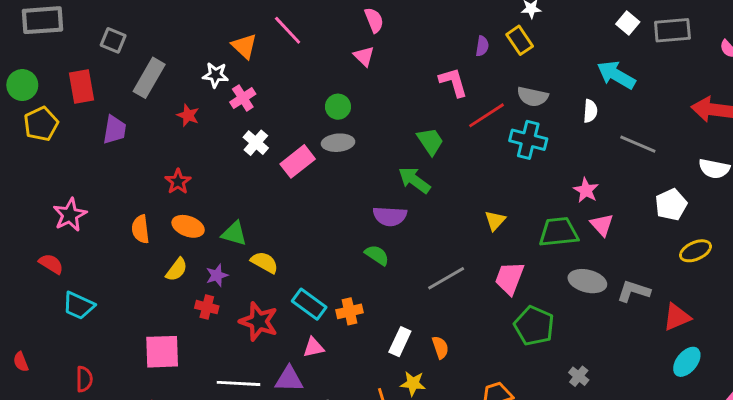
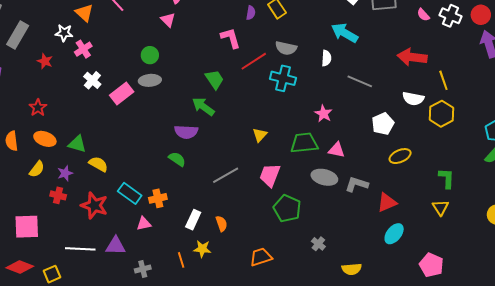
pink triangle: (602, 225) -> (337, 150), moved, turned -36
pink triangle: (313, 347) -> (144, 224), moved

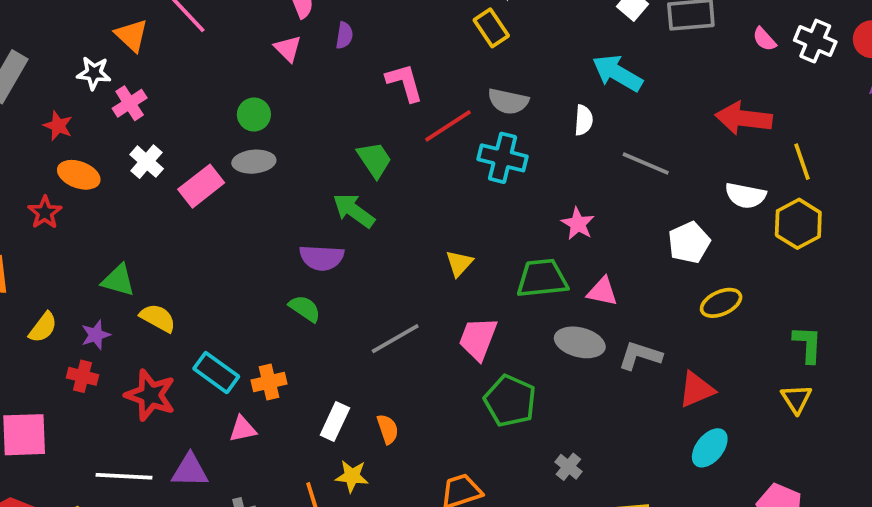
purple semicircle: (251, 13) -> (344, 35), moved
orange ellipse: (45, 139) -> (79, 175), moved

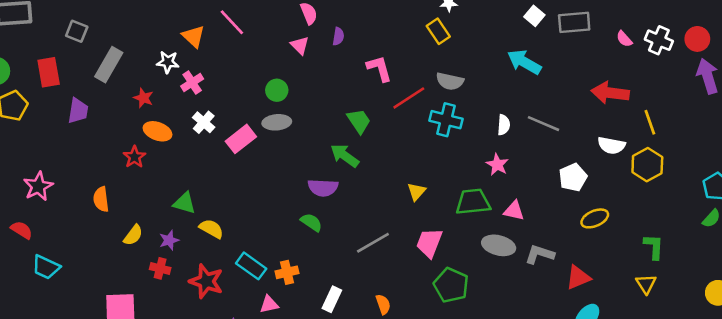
white semicircle: (584, 120) -> (504, 125), moved
orange semicircle: (388, 429) -> (383, 304), moved

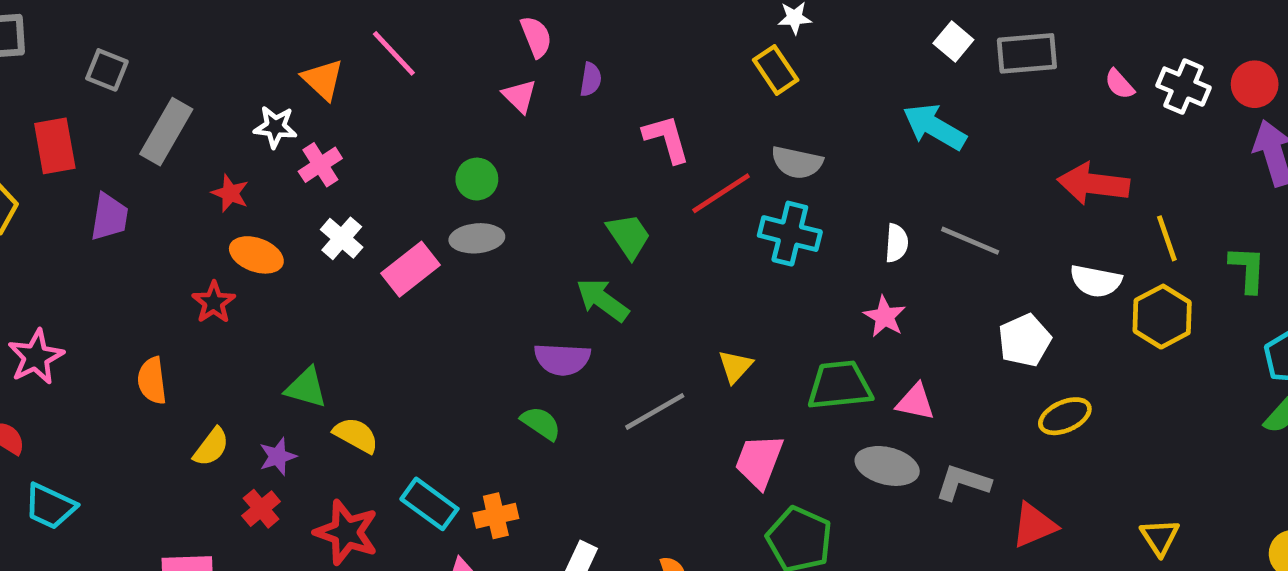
gray line: (373, 243) -> (655, 411), moved
green L-shape: (654, 247) -> (1247, 269), moved
red cross: (160, 268) -> (261, 509), turned 36

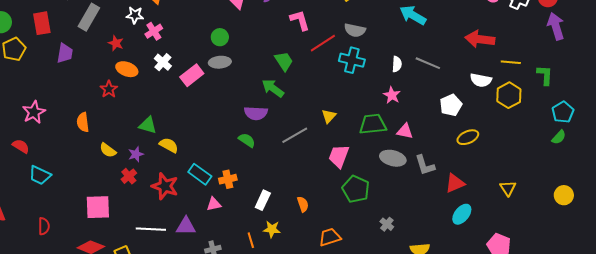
yellow line: (1167, 238) -> (511, 62), turned -66
yellow semicircle: (211, 447) -> (108, 150), turned 90
gray L-shape: (963, 483) -> (425, 165), turned -125

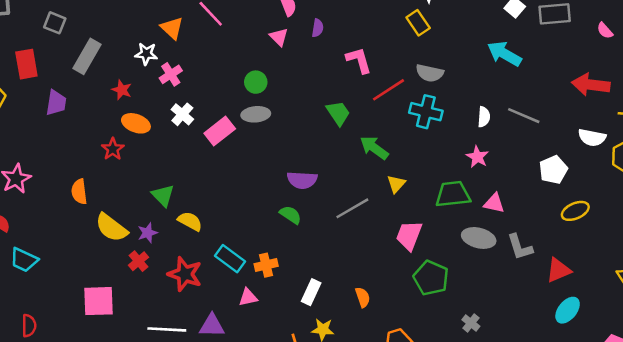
green arrow: (273, 88) -> (374, 148), moved
green triangle: (148, 125) -> (163, 195), turned 30
yellow semicircle: (108, 150) -> (111, 228), size x1.5

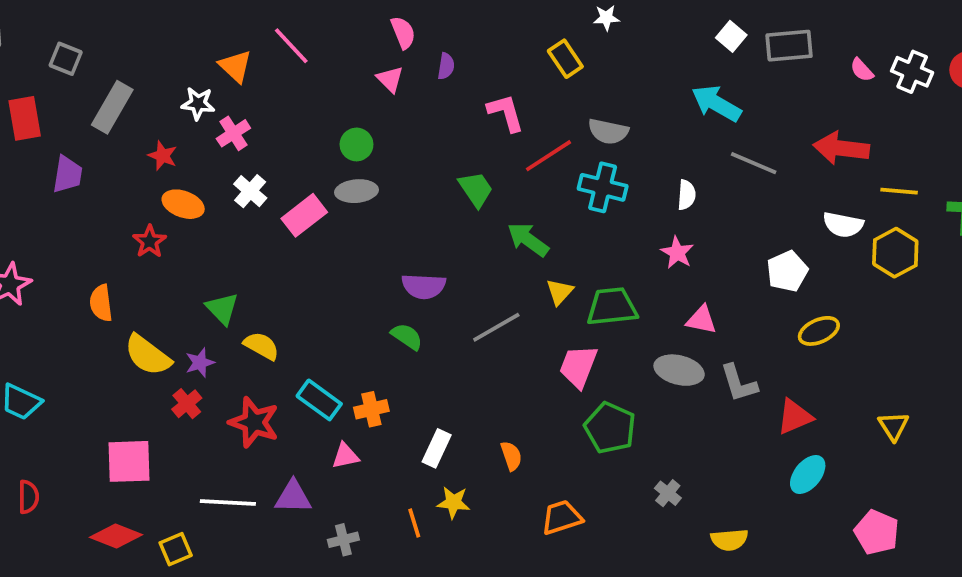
yellow rectangle: (418, 23) -> (565, 59), moved
gray line: (524, 116) -> (754, 163), moved
green trapezoid: (453, 194) -> (612, 307), moved

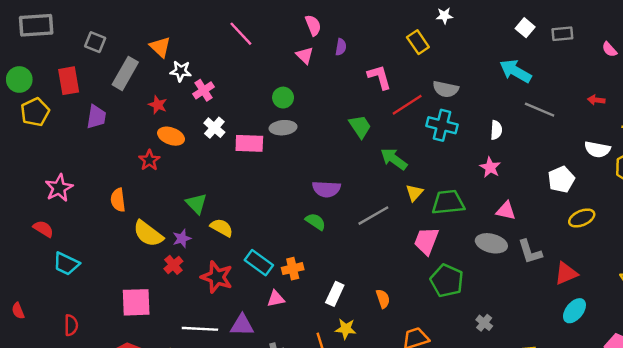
gray rectangle: (789, 46) -> (562, 34), size x0.7
orange triangle: (235, 66) -> (160, 47), moved
red arrow: (841, 148) -> (596, 100), size x0.5
pink rectangle: (304, 215) -> (249, 143), turned 40

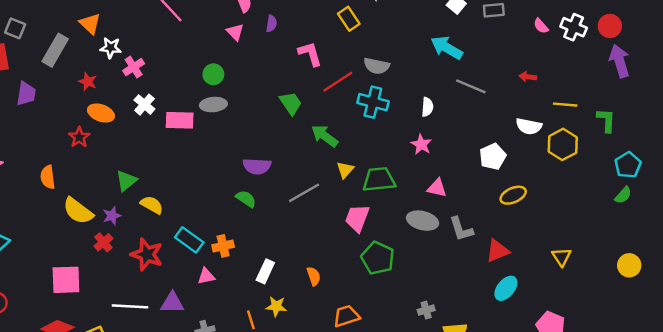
gray square: (95, 42) -> (15, 28), moved
green triangle: (196, 204) -> (126, 181), turned 35
gray cross: (484, 323) -> (426, 310), moved, turned 35

